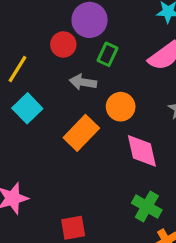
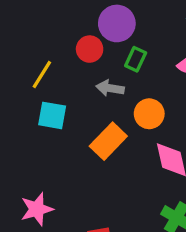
cyan square: (27, 108) -> (52, 115), turned -36

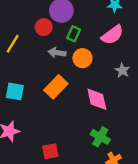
orange circle: (149, 114) -> (82, 58), moved
cyan square: (52, 115) -> (15, 91), moved

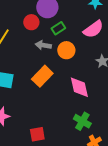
green rectangle: (74, 34) -> (58, 28), turned 32

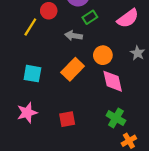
red circle: (31, 22) -> (49, 11), moved
orange circle: (66, 50) -> (103, 55), moved
red square: (37, 134) -> (67, 119), moved

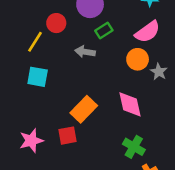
orange circle: (103, 55) -> (138, 59), moved
orange rectangle: (73, 69) -> (84, 109), moved
cyan square: (32, 74) -> (38, 77), moved
red square: (67, 119) -> (68, 136), moved

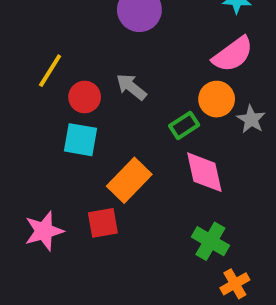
red circle: (56, 23) -> (85, 97), moved
green rectangle: (104, 31) -> (184, 125), moved
gray arrow: (85, 52) -> (131, 87), turned 30
cyan square: (38, 77) -> (81, 140), moved

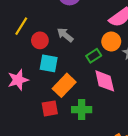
cyan square: (81, 140) -> (49, 63), moved
pink star: (44, 231) -> (18, 80), moved
green cross: (210, 241) -> (82, 110), moved, turned -30

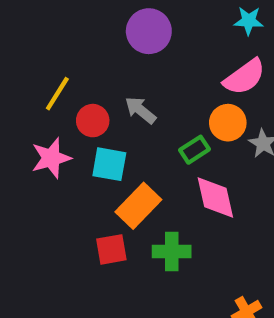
pink star: (18, 80) -> (51, 158), moved

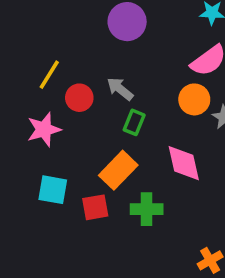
green rectangle: (195, 150) -> (134, 122), moved, turned -35
cyan square: (109, 164) -> (53, 190), moved

